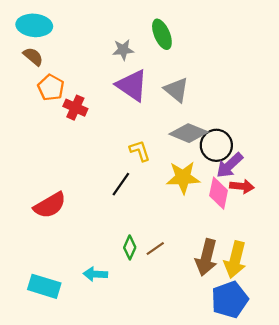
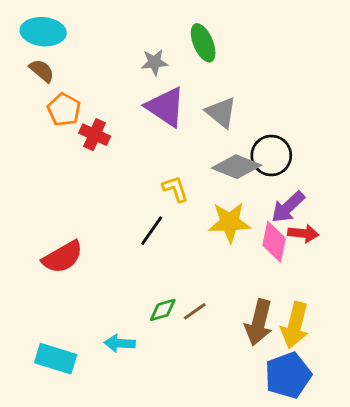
black circle: (216, 145) -> (271, 156), moved
green diamond: (130, 247) -> (163, 310), turned 50

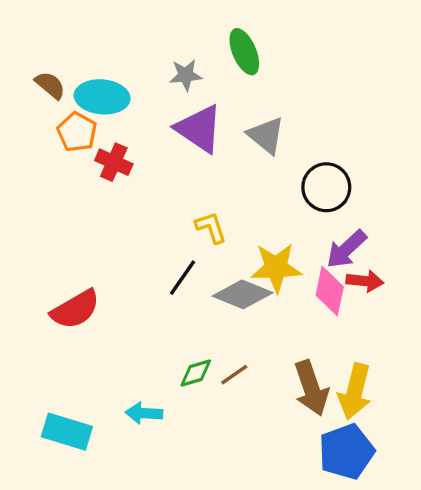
cyan ellipse: (43, 32) -> (102, 97), moved
gray diamond: (237, 167) -> (243, 294), moved
brown arrow: (259, 322) -> (311, 388), turned -33

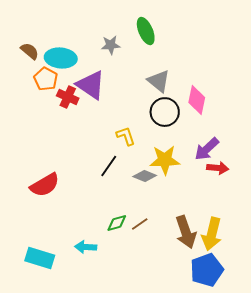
purple triangle: (199, 129) -> (91, 85), moved
black circle: (326, 187) -> (165, 112), moved
pink diamond: (330, 291) -> (197, 100), moved
gray diamond: (243, 294) -> (145, 176), size x0.7

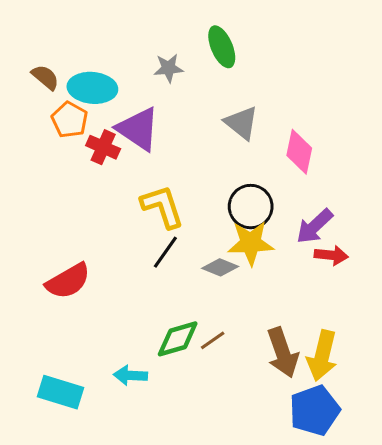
black circle: (165, 112) -> (251, 207), moved
yellow L-shape: (126, 136) -> (162, 207), moved, size x1.5
green diamond: (117, 223) -> (178, 339), size x1.4

